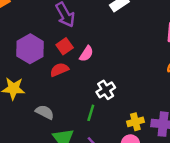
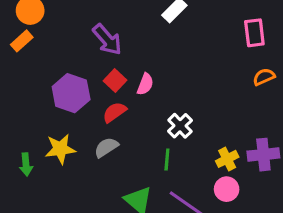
gray semicircle: (45, 112) -> (106, 147), moved, turned -48

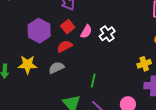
white cross: (180, 126) -> (107, 34), moved
yellow cross: (227, 159) -> (144, 64), moved

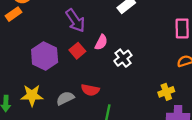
pink semicircle: (86, 32) -> (101, 42), moved
red semicircle: (65, 46) -> (90, 90), moved, turned -140

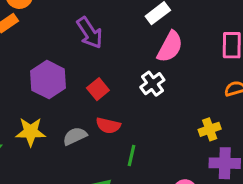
pink semicircle: (101, 42) -> (170, 47), moved, size x1.5
red square: (77, 51) -> (98, 89), moved

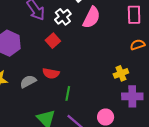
white cross: (152, 84) -> (63, 17), moved
red square: (98, 89) -> (53, 41), moved

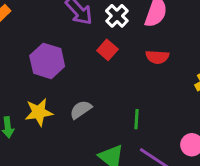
red semicircle: (51, 73) -> (157, 57), moved

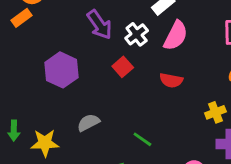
yellow star: (39, 112) -> (45, 143), moved
green line: (137, 119) -> (142, 139), turned -66

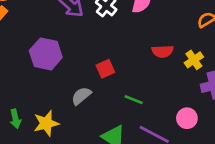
red square: (123, 67) -> (105, 69), moved, turned 30
red semicircle: (171, 80) -> (163, 51), moved

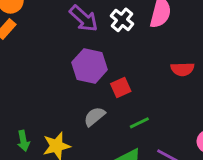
purple hexagon: (46, 54) -> (90, 66), moved
green line: (134, 100) -> (139, 123), moved, turned -48

